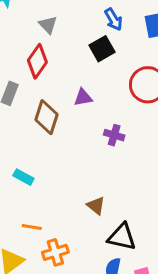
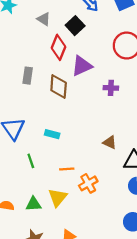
black square: (102, 49) -> (75, 26), moved
red diamond: (37, 61) -> (59, 47), moved
purple triangle: (83, 97) -> (82, 66), size x1.5

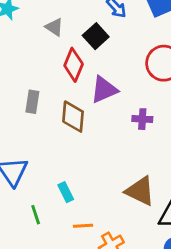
cyan rectangle: (52, 134) -> (66, 192), moved, turned 48
brown triangle: (110, 142) -> (140, 191), size x1.6

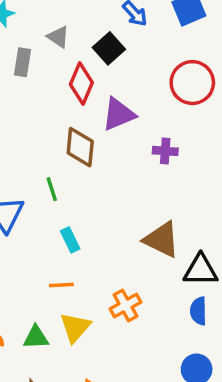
gray rectangle: (32, 102) -> (22, 62), moved
green line: (36, 215) -> (52, 189), moved
orange line: (83, 226) -> (61, 285), moved

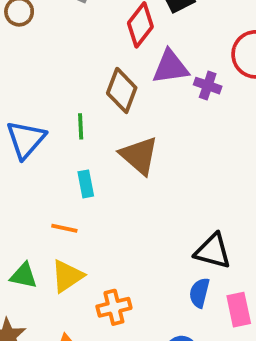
purple cross: (165, 151) -> (208, 86), moved
brown triangle: (162, 240) -> (139, 155), moved
orange cross: (126, 306) -> (114, 307), moved

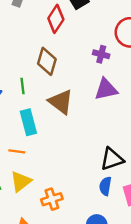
purple triangle: (170, 67) -> (106, 89), moved
cyan rectangle: (86, 184) -> (28, 122), size x1.5
black triangle: (213, 251) -> (112, 159), turned -30

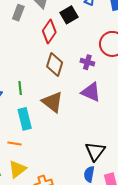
brown diamond: (47, 61) -> (55, 64), moved
purple triangle: (106, 89) -> (91, 92), turned 35
black triangle: (112, 159) -> (95, 151), turned -35

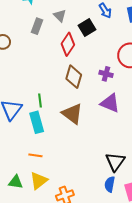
cyan rectangle: (25, 119) -> (37, 122), moved

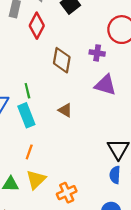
red diamond: (68, 44) -> (37, 26), moved
brown triangle: (72, 114) -> (65, 110), moved, size x0.6
orange line: (35, 155) -> (29, 152), turned -72

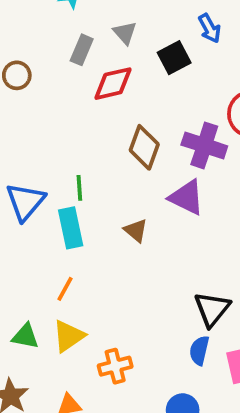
red diamond: (37, 26) -> (113, 84), turned 40
purple cross: (97, 53) -> (204, 145), size x1.6
purple triangle: (105, 85) -> (187, 197), moved

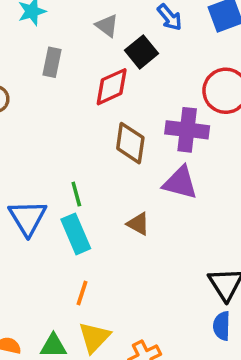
gray triangle: (125, 33) -> (107, 26), moved
red diamond: (113, 84) -> (112, 87), moved

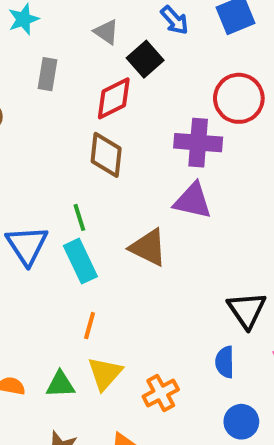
brown diamond: (130, 143) -> (106, 155), moved
brown triangle: (138, 224) -> (148, 247), size x1.5
blue semicircle: (222, 326) -> (225, 362), moved

